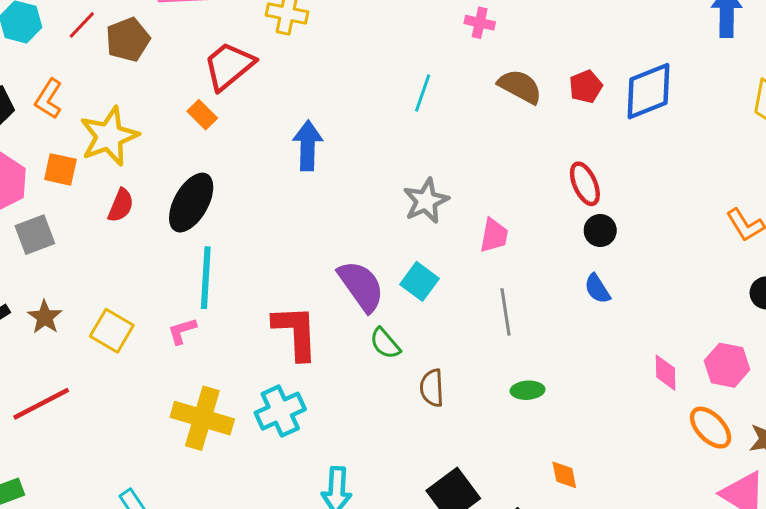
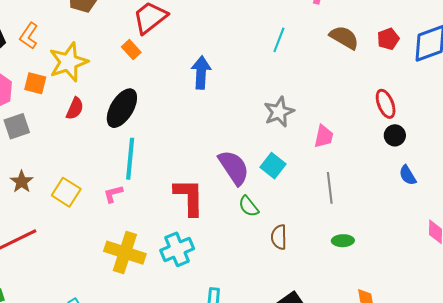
blue semicircle: (597, 289) -> (408, 175), moved

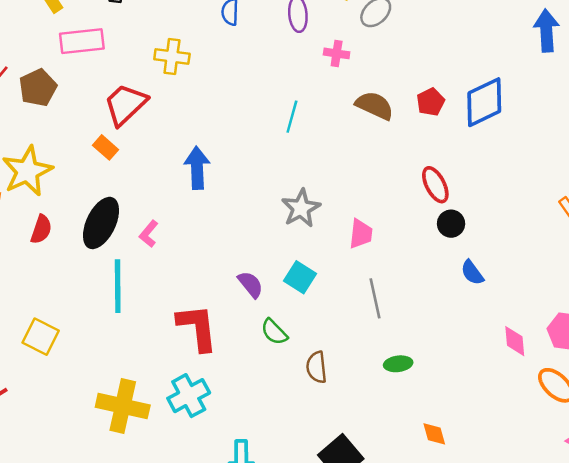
purple semicircle: (234, 167) -> (250, 284), size x0.6
pink L-shape: (113, 194) -> (149, 234), moved, turned -30

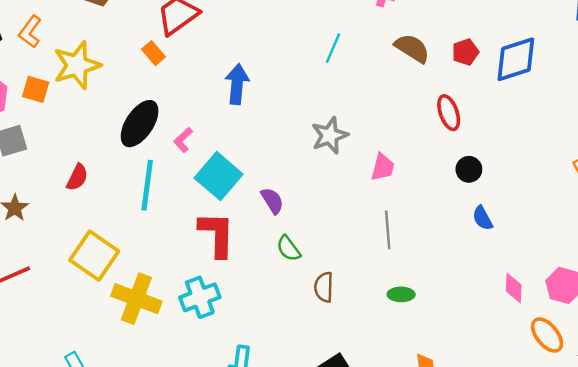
red ellipse: (435, 185) -> (449, 113), moved
red semicircle: (41, 229) -> (77, 177), moved
cyan square: (300, 277) -> (219, 176), moved, size x1.5
yellow square: (41, 337) -> (94, 256), moved, size x1.4

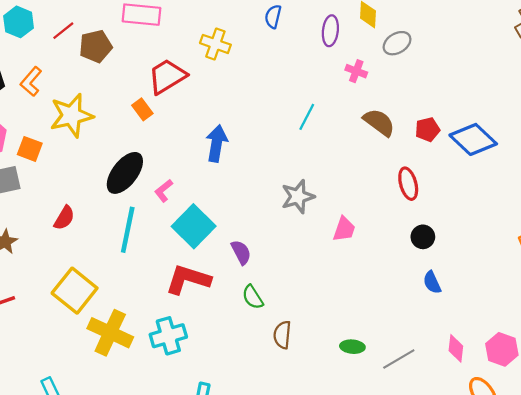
blue diamond: (516, 59) -> (473, 139), turned 57
orange square: (36, 89) -> (30, 149), moved
gray line: (388, 230) -> (399, 359), moved, turned 60
red L-shape: (217, 234) -> (188, 279), turned -78

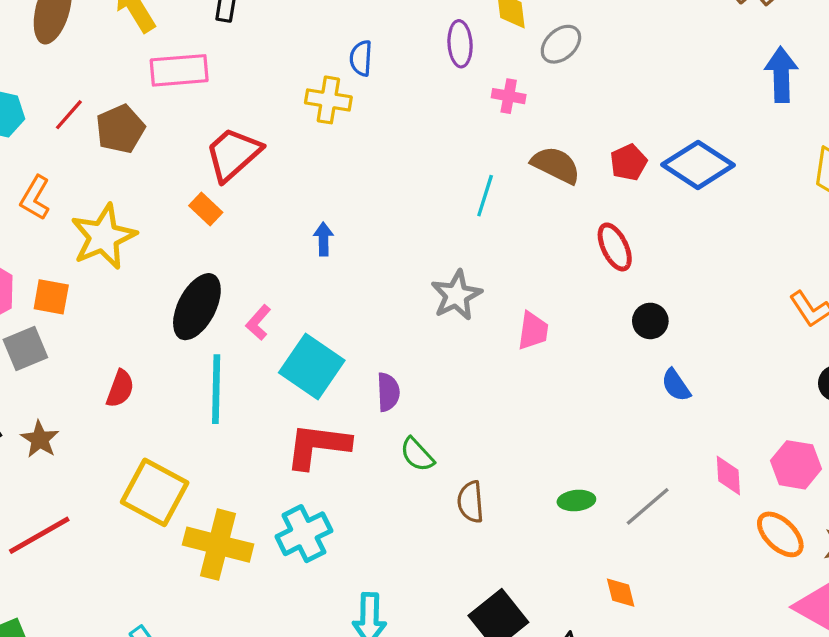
blue semicircle: (273, 17) -> (361, 58), moved
yellow cross: (215, 44) -> (328, 100), moved
cyan line: (307, 117) -> (485, 196), moved
blue arrow: (217, 143) -> (323, 239), size x0.6
purple semicircle: (241, 252) -> (388, 392), turned 35

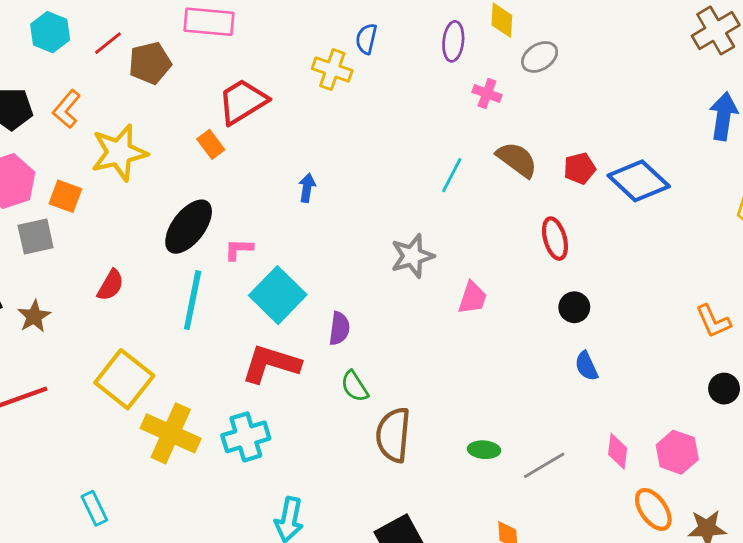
pink L-shape: (258, 322) -> (239, 249), turned 40
brown semicircle: (471, 502) -> (393, 435), size x1.5

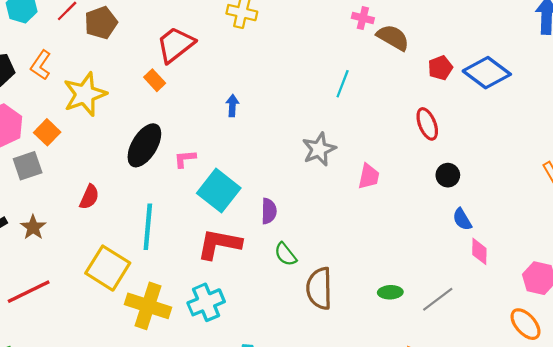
brown semicircle: (517, 160) -> (393, 37), moved
orange square: (65, 196) -> (47, 132), turned 30
cyan line: (193, 300) -> (148, 227), moved
pink diamond: (618, 451) -> (479, 251), moved

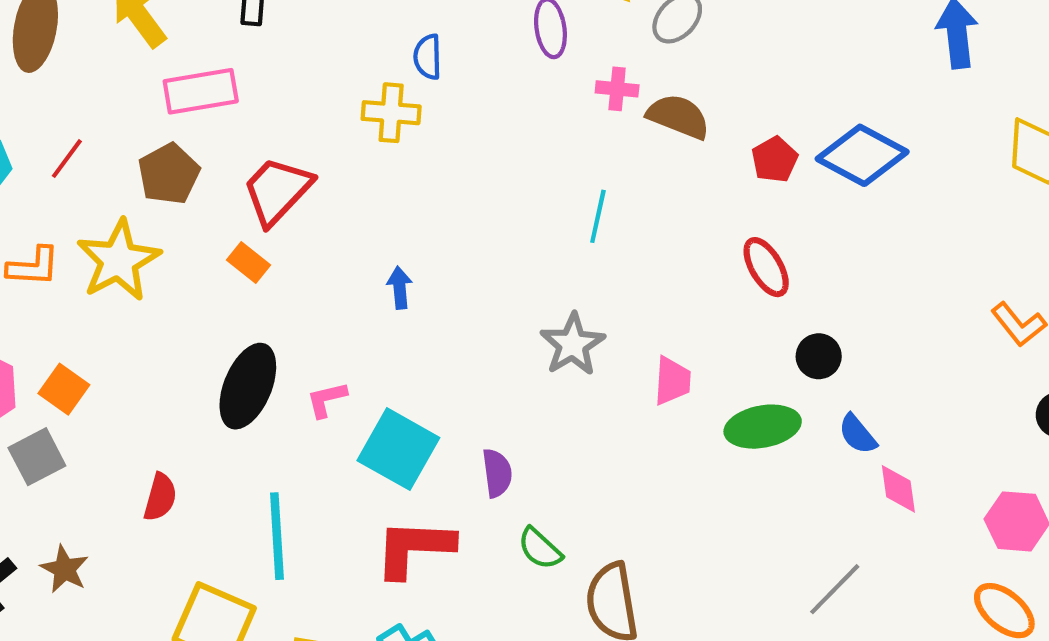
brown pentagon: (101, 23) -> (169, 174), moved
orange L-shape: (41, 65) -> (33, 266), turned -112
yellow star: (85, 94) -> (119, 260), moved
green ellipse: (390, 292) -> (763, 427), moved, size x1.6

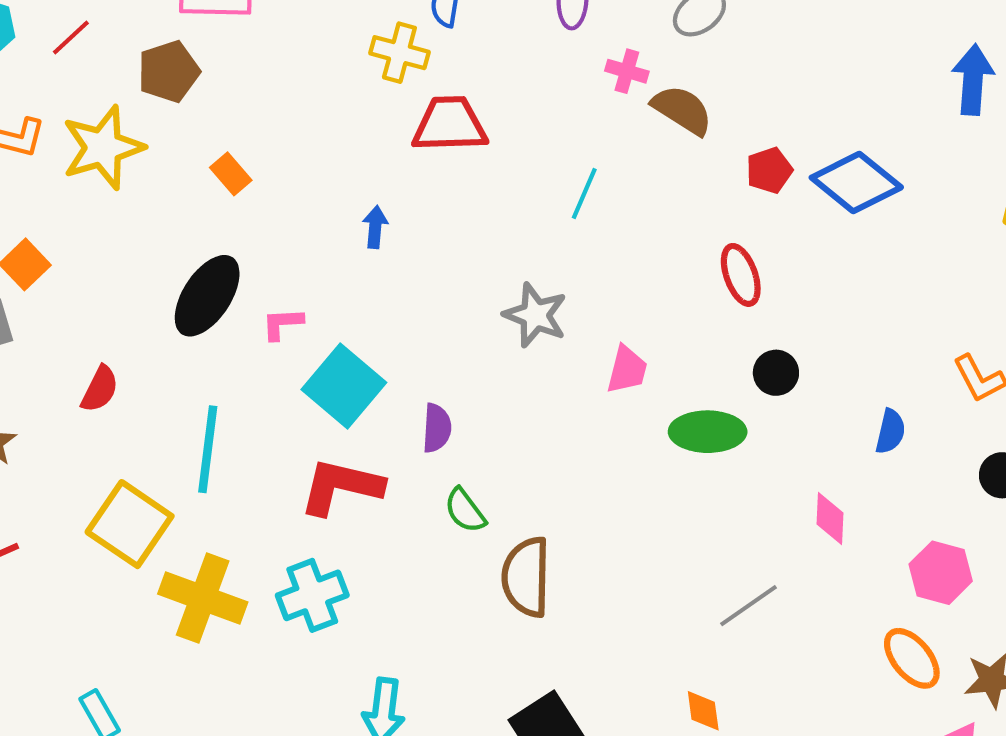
red trapezoid: (277, 191) -> (450, 124), moved, turned 34
gray star: (573, 344) -> (535, 315), turned -30
blue semicircle: (858, 434) -> (890, 431), moved, turned -138

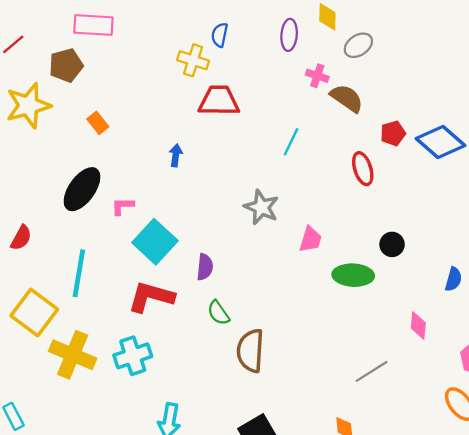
red ellipse: (741, 275) -> (363, 169), moved

